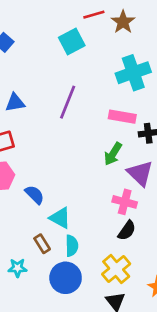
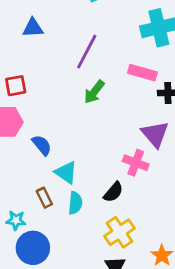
blue triangle: (15, 103) -> (33, 28), moved
green arrow: (113, 154) -> (94, 92), moved
black semicircle: (127, 230) -> (113, 192), moved
blue circle: (66, 278) -> (33, 248), moved

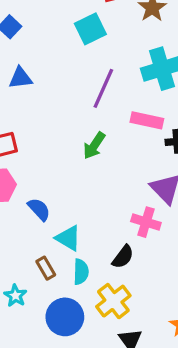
purple line: (87, 52) -> (103, 88), moved
cyan star: (16, 220) -> (15, 296), turned 30
yellow cross: (119, 232) -> (113, 301), moved
blue circle: (33, 248) -> (65, 317), moved

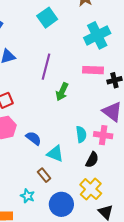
purple line: (103, 88) -> (46, 67), moved
cyan semicircle: (81, 272) -> (81, 134), moved

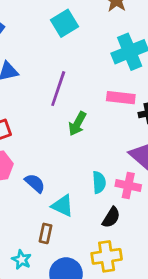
brown rectangle: (44, 175) -> (45, 233), turned 48
yellow cross: (91, 189) -> (107, 256), turned 35

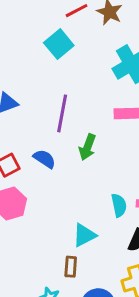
blue semicircle: (35, 183) -> (44, 159), moved
cyan triangle: (63, 206) -> (84, 235), turned -45

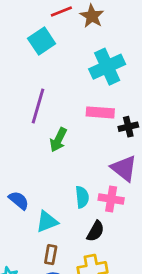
blue semicircle: (44, 159) -> (19, 200), moved
brown rectangle: (71, 267) -> (51, 255), moved

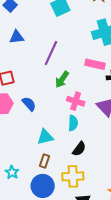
pink cross: (111, 199) -> (76, 101), moved
blue semicircle: (19, 200) -> (29, 104), moved

